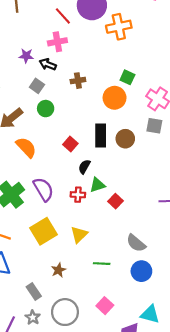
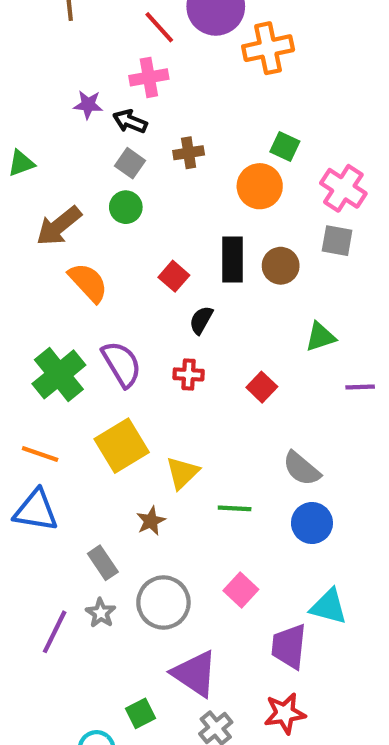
gray square: (37, 86) -> (130, 163), moved
green triangle: (97, 185) -> (320, 337), moved
yellow triangle: (79, 235) -> (182, 473), moved

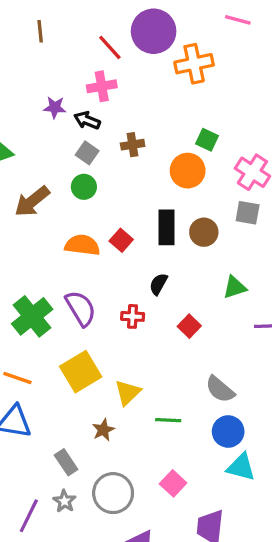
orange semicircle: (88, 282) -> (82, 245), moved, turned -40
black semicircle: (201, 320) -> (158, 284), moved
cyan triangle: (329, 607) -> (241, 467), moved

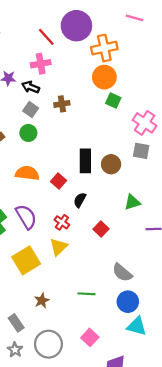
orange circle: (188, 171) -> (104, 77), moved
red square: (121, 240) -> (59, 181), moved
red cross: (133, 316) -> (62, 222), turned 32
yellow triangle: (128, 393) -> (59, 247), moved

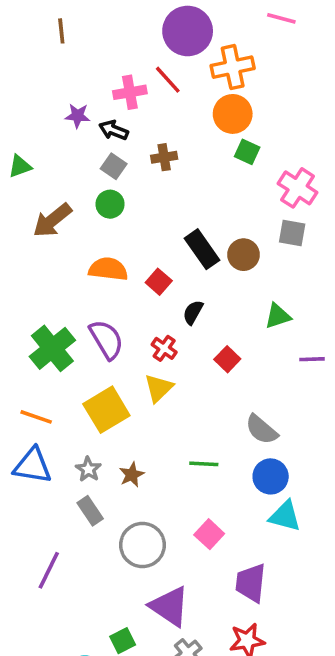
red line: (46, 37) -> (168, 80), moved
black rectangle: (85, 161) -> (202, 249), turned -35
gray star: (15, 350) -> (88, 469), moved

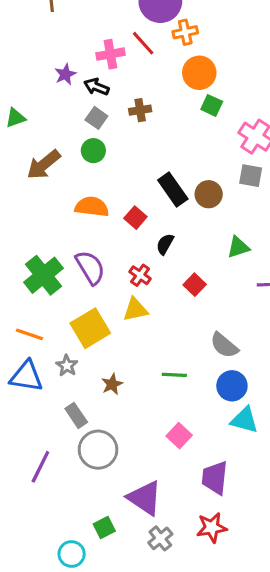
orange cross: (233, 67) -> (185, 32), moved, size x0.7
purple star: (78, 116) -> (65, 74), turned -30
yellow triangle: (159, 388) -> (135, 309), turned 32
gray star: (88, 469) -> (67, 366), moved
gray circle: (142, 545) -> (98, 450), moved

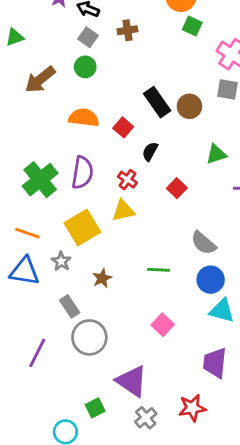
purple semicircle: (90, 267) -> (82, 173), turned 40
purple trapezoid: (215, 478) -> (215, 363), moved

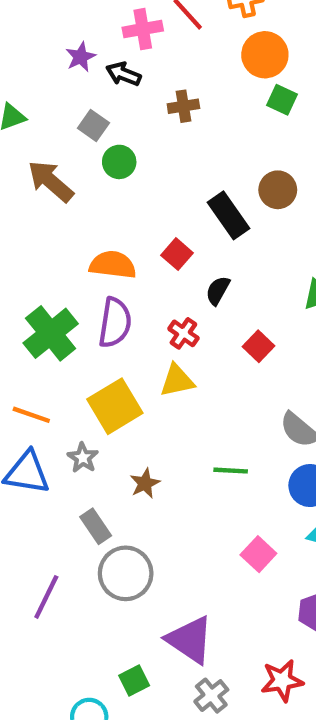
gray square: (88, 37) -> (93, 125), moved
brown arrow: (40, 80) -> (51, 181), turned 80
brown circle: (189, 106) -> (278, 190), moved
orange semicircle: (84, 118) -> (113, 265), moved
pink square: (163, 325) -> (258, 554), moved

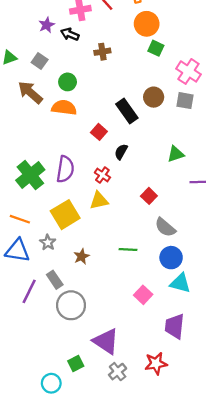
gray square: (93, 125) -> (40, 61), moved
orange semicircle: (113, 265) -> (64, 108), moved
red square: (258, 346) -> (149, 196), moved
purple line: (46, 597) -> (29, 291), moved

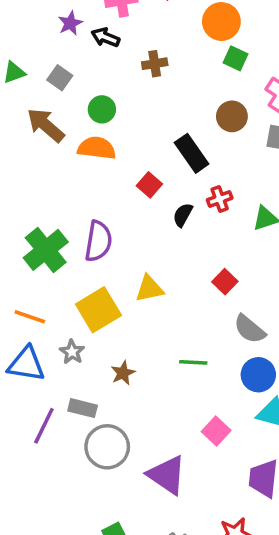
brown circle: (154, 97) -> (232, 116), moved
red cross: (102, 175) -> (220, 199), moved, turned 35
gray rectangle: (55, 280) -> (83, 408), turned -42
purple triangle: (106, 341) -> (167, 475), moved

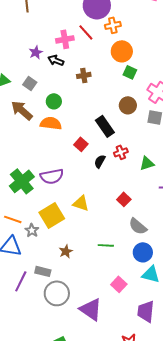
purple semicircle: (98, 241) -> (52, 176), turned 70
yellow triangle: (149, 289) -> (81, 203), turned 30
gray star: (72, 352) -> (32, 230), moved

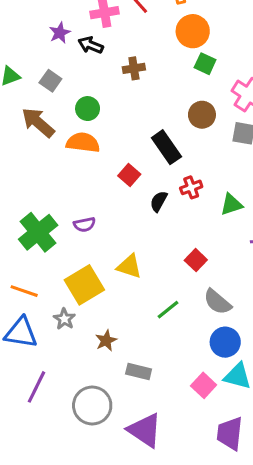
purple semicircle: (52, 176) -> (84, 225), size x0.6
gray star: (32, 230) -> (64, 319), moved
green line: (106, 245) -> (168, 310), moved, turned -42
gray rectangle: (43, 271) -> (139, 371), moved
pink square: (119, 284) -> (204, 385), moved

